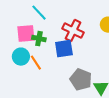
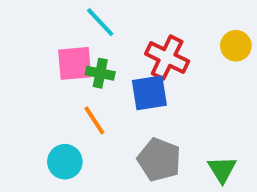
cyan circle: (21, 57) -> (65, 162), moved
gray pentagon: (81, 80) -> (159, 160), moved

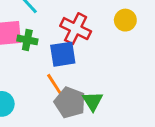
orange line: (94, 120) -> (54, 84), moved
green triangle: (222, 170) -> (93, 101), moved

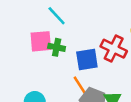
red cross: (76, 29) -> (114, 49), moved

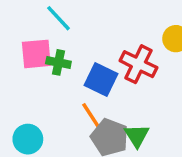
blue square: (87, 59) -> (101, 79), turned 35

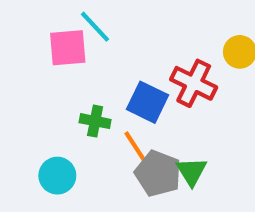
pink square: (36, 54) -> (68, 48), moved
green cross: (58, 62) -> (95, 121), moved

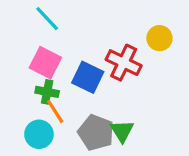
pink square: (68, 48) -> (45, 63), moved, turned 32
orange line: (135, 146) -> (55, 111), moved
cyan circle: (57, 176) -> (39, 134), moved

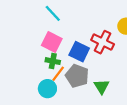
orange line: (55, 111) -> (58, 74), turned 70
gray pentagon: (96, 133) -> (77, 76), moved

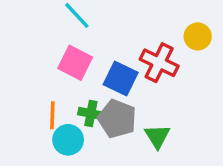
green cross: (53, 61) -> (91, 114), moved
orange line: (58, 74) -> (52, 115), moved, turned -35

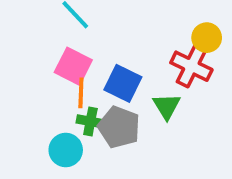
red cross: (159, 63) -> (191, 66), moved
orange line: (52, 115) -> (81, 93), moved
green triangle: (157, 136) -> (167, 106), moved

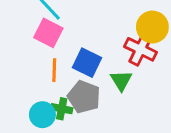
yellow circle: (207, 38) -> (152, 27), size x1.4
pink square: (73, 66) -> (48, 33), moved
green cross: (90, 121) -> (62, 109), moved

